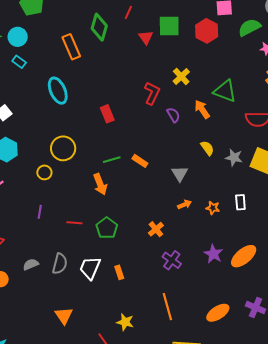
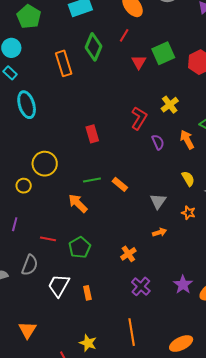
green square: (169, 26) -> (163, 53), turned -30
cyan ellipse: (58, 91) -> (27, 105), moved
orange arrow: (100, 184) -> (78, 203), turned 150
orange star: (213, 208) -> (188, 213), moved
gray semicircle: (60, 264) -> (30, 265), moved

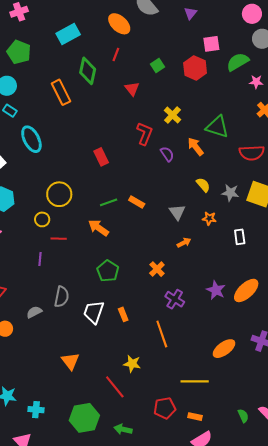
green square: (163, 53) -> (157, 66), size x0.6
red triangle: (139, 62) -> (132, 89), moved
red line: (48, 239) -> (59, 239), moved
orange line: (132, 332) -> (162, 334), moved

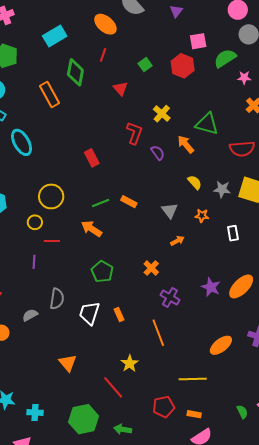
yellow star: (132, 364) -> (130, 363), turned 30

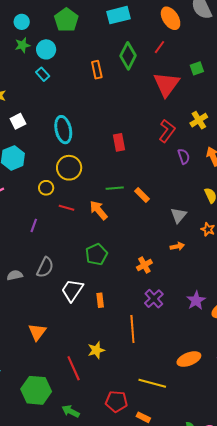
red triangle: (120, 89) -> (166, 84), size x1.8
orange rectangle: (50, 95) -> (97, 70), size x0.7
cyan ellipse: (22, 142) -> (63, 130), moved
red line: (52, 241) -> (67, 208), moved

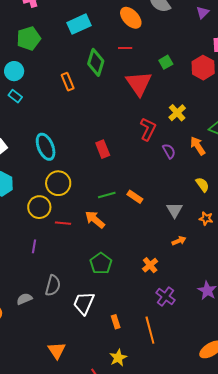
green pentagon: (66, 20) -> (29, 38), turned 30
red line: (160, 47) -> (125, 48), turned 64
yellow circle: (46, 188) -> (39, 207), size x1.5
orange rectangle: (100, 300) -> (116, 322), moved

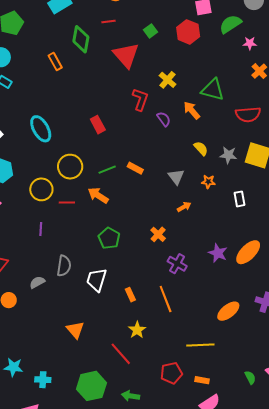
yellow circle: (58, 183) -> (70, 167), moved

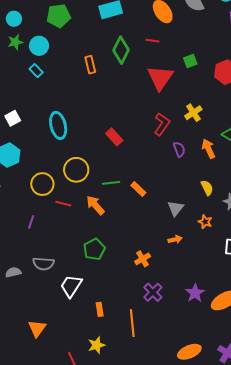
red rectangle: (98, 125) -> (114, 137), turned -30
gray semicircle: (64, 266) -> (43, 264), turned 70

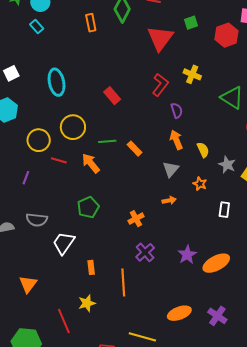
yellow cross: (193, 113) -> (192, 74), turned -36
orange arrow: (208, 149) -> (176, 140), moved

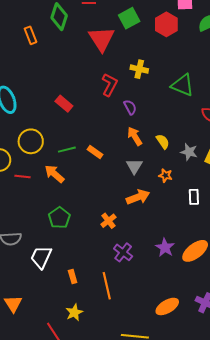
green square: (191, 23) -> (129, 18), size x1.5
orange arrow: (169, 200) -> (138, 197), size x1.6

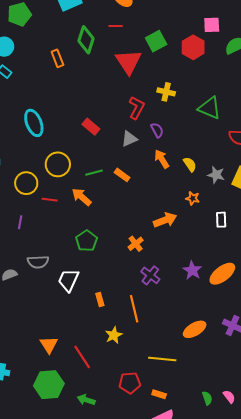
gray triangle: (134, 166) -> (129, 139), moved, turned 36
orange triangle: (13, 304) -> (49, 345), moved
yellow star: (74, 312) -> (114, 335), moved

